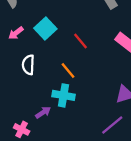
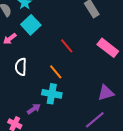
cyan square: (45, 29) -> (31, 25), moved

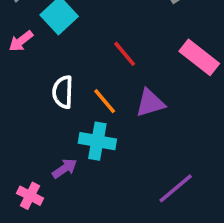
white semicircle: (21, 67) -> (63, 92), moved
purple triangle: (106, 93) -> (150, 103), moved

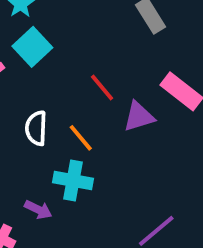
purple triangle: (150, 103) -> (139, 117), moved
purple arrow: (65, 168) -> (38, 210), turned 60

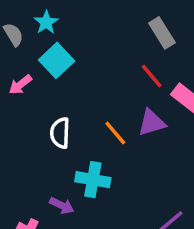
red line: (102, 88) -> (152, 76), moved
orange line: (81, 138) -> (115, 133), moved

